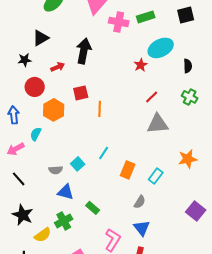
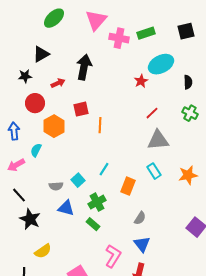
cyan rectangle: (156, 176) -> (154, 171), moved, turned -70
black star: (23, 215) -> (30, 219), moved
green cross: (64, 221) -> (97, 202), moved

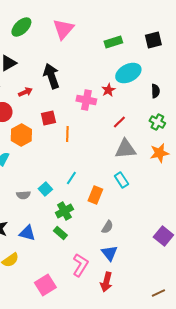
pink cross: (119, 38) -> (86, 100), moved
black arrow: (84, 67) -> (51, 76), turned -30
orange star: (188, 175) -> (159, 153), moved
blue triangle: (66, 208) -> (27, 233), moved

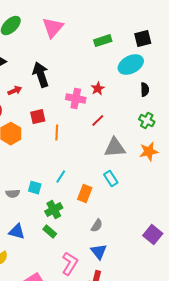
cyan ellipse: (128, 73) -> (131, 65), moved
red line: (119, 122) -> (98, 121), moved
cyan square: (45, 189) -> (35, 188), turned -32

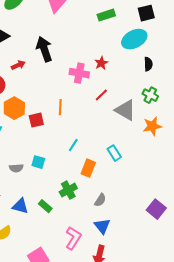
red square: (38, 117) -> (36, 120), moved
gray triangle: (115, 148) -> (125, 110), moved, turned 35
cyan line: (61, 177) -> (73, 145), moved
green cross: (54, 210) -> (68, 190), moved
green rectangle: (50, 232) -> (45, 206), moved

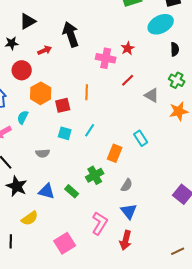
gray triangle: (125, 110) -> (152, 95), size x0.7
cyan line: (73, 145) -> (90, 130), moved
cyan square: (38, 162) -> (65, 133), moved

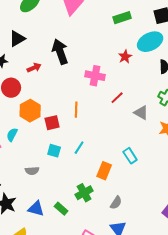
red star: (128, 48) -> (125, 57), moved

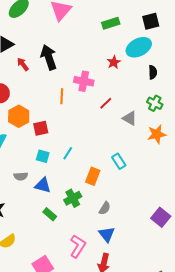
red arrow: (34, 68) -> (23, 64), moved, turned -104
orange line: (76, 110) -> (62, 96), moved
blue triangle: (36, 209) -> (43, 185), moved

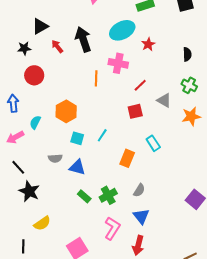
cyan ellipse: (139, 47) -> (122, 30), moved
orange hexagon: (19, 116) -> (66, 111), moved
red square: (41, 128) -> (135, 111), moved
green cross: (73, 198) -> (108, 195), moved

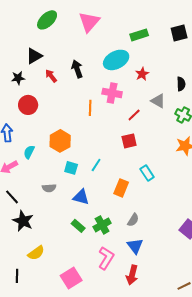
black arrow: (83, 39) -> (77, 69), size x0.7
gray triangle: (164, 100) -> (158, 101), moved
blue triangle: (77, 167) -> (81, 197), moved

